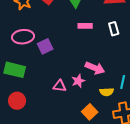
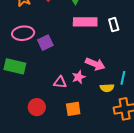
pink rectangle: (85, 26) -> (85, 22), size x1.6
red circle: (17, 101) -> (37, 107), moved
orange square: (90, 112) -> (73, 109), moved, turned 35

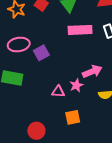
pink arrow: (95, 64) -> (92, 71), turned -42
red circle: (37, 107) -> (36, 131), moved

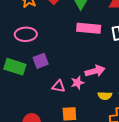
purple square: (41, 53) -> (41, 61), moved

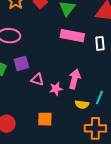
pink arrow: (95, 71) -> (75, 79), turned -66
pink triangle: (59, 86) -> (37, 80), moved

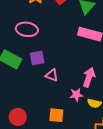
pink star: (56, 89) -> (76, 95), moved

